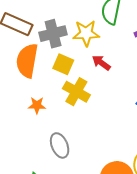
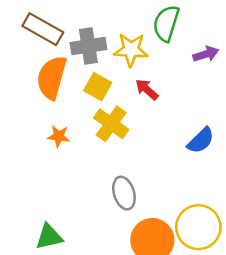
gray ellipse: (60, 145) -> (124, 193), moved

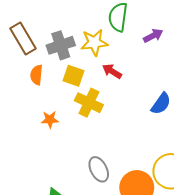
brown rectangle: (43, 29) -> (23, 38), turned 40
orange semicircle: (52, 78) -> (36, 75), size x0.6
gray ellipse: (124, 193) -> (99, 169), moved

